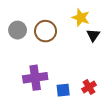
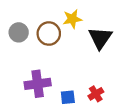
yellow star: (81, 18) -> (72, 19), moved, turned -30
black triangle: (93, 35) -> (100, 38), size x1.6

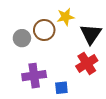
gray circle: (19, 32) -> (22, 38), moved
red cross: (96, 94) -> (87, 63), moved, size x1.5

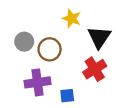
yellow star: (65, 17) -> (72, 18), turned 30
brown circle: (44, 30) -> (50, 49), moved

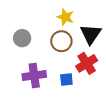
brown circle: (50, 49) -> (61, 41), moved
blue square: (67, 96) -> (66, 80), moved

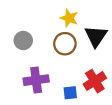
red cross: (87, 63) -> (95, 81), moved
blue square: (66, 80) -> (70, 93), moved

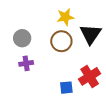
yellow star: (69, 18) -> (65, 17), turned -30
purple cross: (36, 80) -> (26, 63), moved, size x0.6

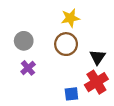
black triangle: (91, 34) -> (98, 57), moved, size x0.7
purple cross: (26, 63) -> (28, 68), turned -32

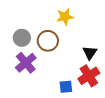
brown circle: (66, 44) -> (48, 41), moved
purple cross: (28, 68) -> (26, 63), size x1.5

